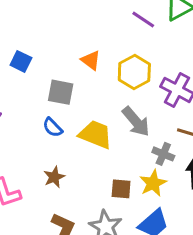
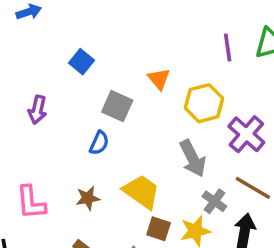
purple line: (143, 20) -> (228, 48), turned 35
blue semicircle: (53, 127) -> (99, 143), turned -125
yellow trapezoid: (96, 134) -> (141, 192), moved

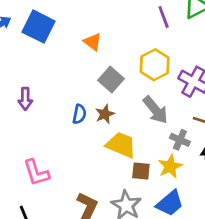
blue square: (81, 62) -> (39, 27), moved, size x1.6
orange triangle: (159, 79) -> (93, 42), moved
gray square: (117, 106) -> (111, 79), moved, turned 30
brown star: (88, 198) -> (105, 114), moved

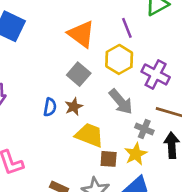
purple line: (164, 17) -> (127, 28), moved
orange triangle: (93, 42) -> (81, 34), moved, size x1.6

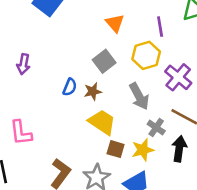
orange triangle: (81, 34) -> (115, 23), size x0.7

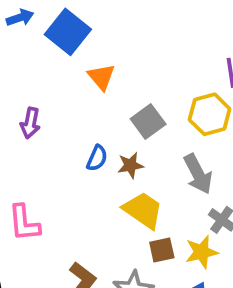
orange triangle: (115, 23) -> (101, 77), moved
brown square: (116, 149) -> (162, 250), turned -30

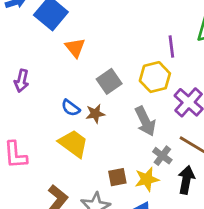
blue semicircle: (97, 158) -> (71, 108), turned 102
yellow trapezoid: (143, 210) -> (73, 144), moved

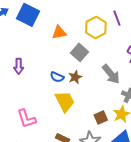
orange triangle: (75, 48) -> (59, 33), moved, turned -49
yellow hexagon: (155, 77) -> (96, 27), moved
yellow trapezoid: (73, 144) -> (65, 101), turned 40

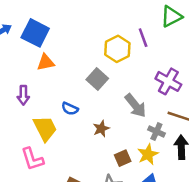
orange triangle: (59, 33) -> (46, 62), moved
brown star: (75, 77) -> (101, 129), moved
yellow trapezoid: (65, 101) -> (45, 128), moved

